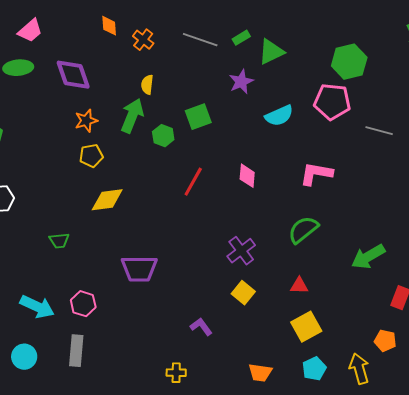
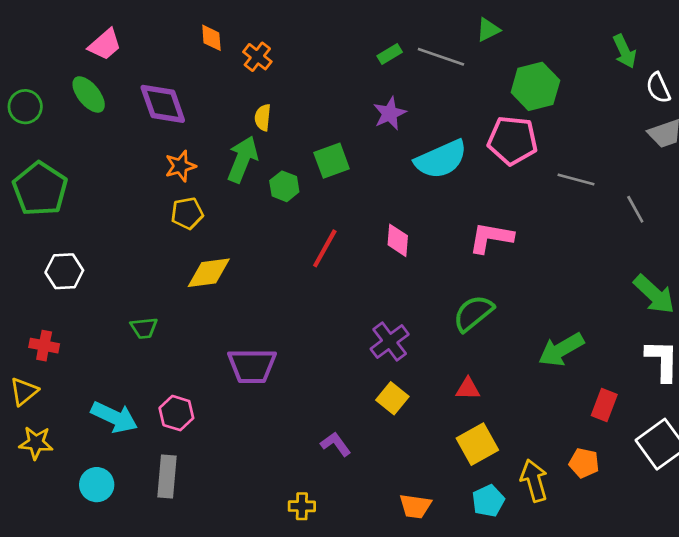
gray line: (200, 40) -> (441, 57), moved
green triangle: (271, 52) -> (488, 30), moved, size x0.7
green ellipse: (18, 68) -> (89, 94), turned 56
cyan semicircle: (279, 116) -> (441, 159), size x1.4
yellow arrow: (359, 369) -> (534, 481), moved

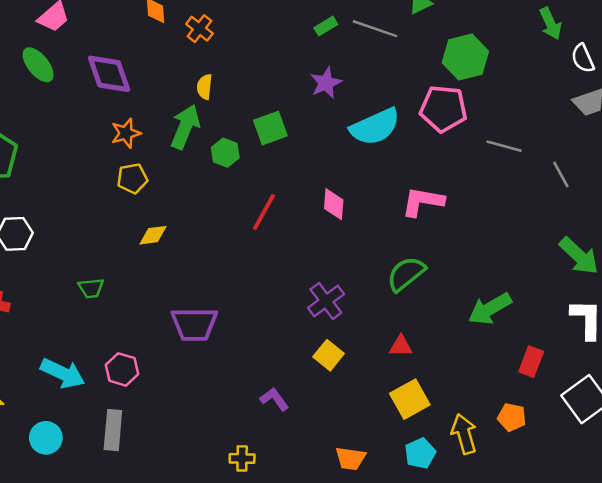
yellow diamond: (209, 273) -> (153, 235), size x0.7

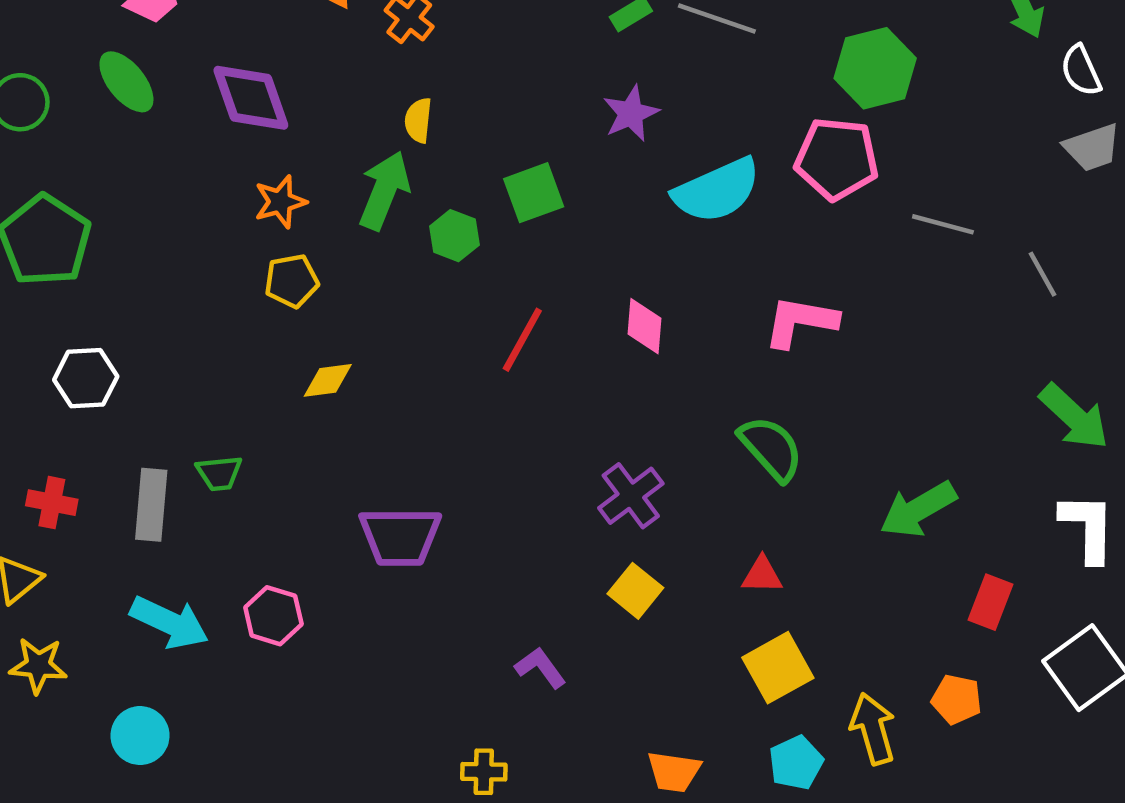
green semicircle: (406, 274) -> (771, 448), turned 87
gray rectangle: (113, 430) -> (151, 505), moved

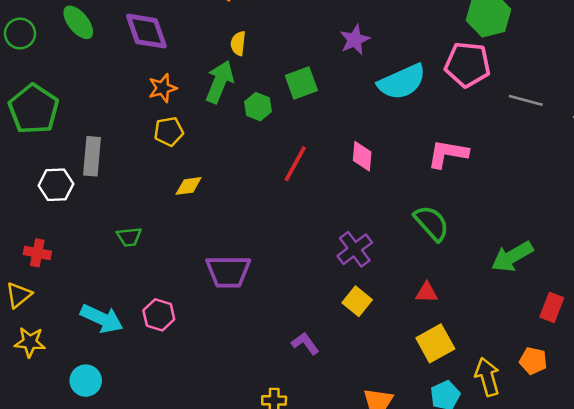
gray rectangle: (151, 505) -> (92, 156), moved

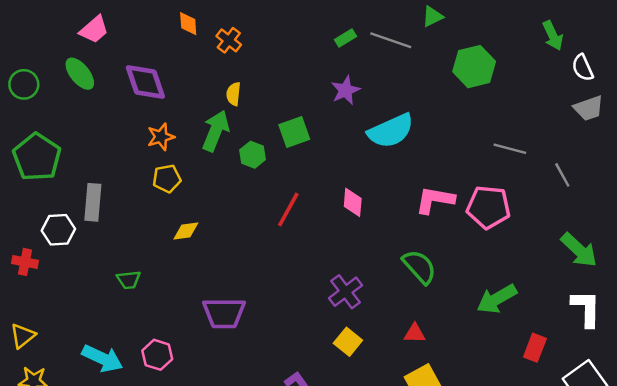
pink pentagon: (467, 64) -> (488, 207), moved
red cross: (37, 253) -> (25, 262), moved

